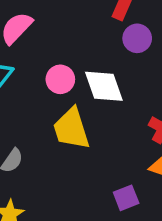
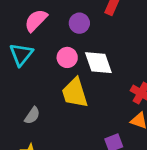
purple circle: (137, 38) -> (79, 23), moved

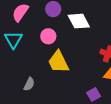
white diamond: (98, 63) -> (79, 21), moved

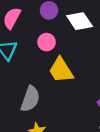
gray semicircle: (29, 84) -> (30, 99), size x1.6

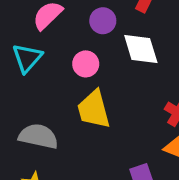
gray semicircle: (30, 99) -> (38, 136), turned -115

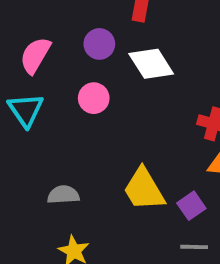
yellow trapezoid: (94, 109) -> (144, 189), moved
gray semicircle: (38, 136) -> (63, 195), size x0.7

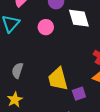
gray semicircle: (63, 195) -> (17, 70), turned -84

